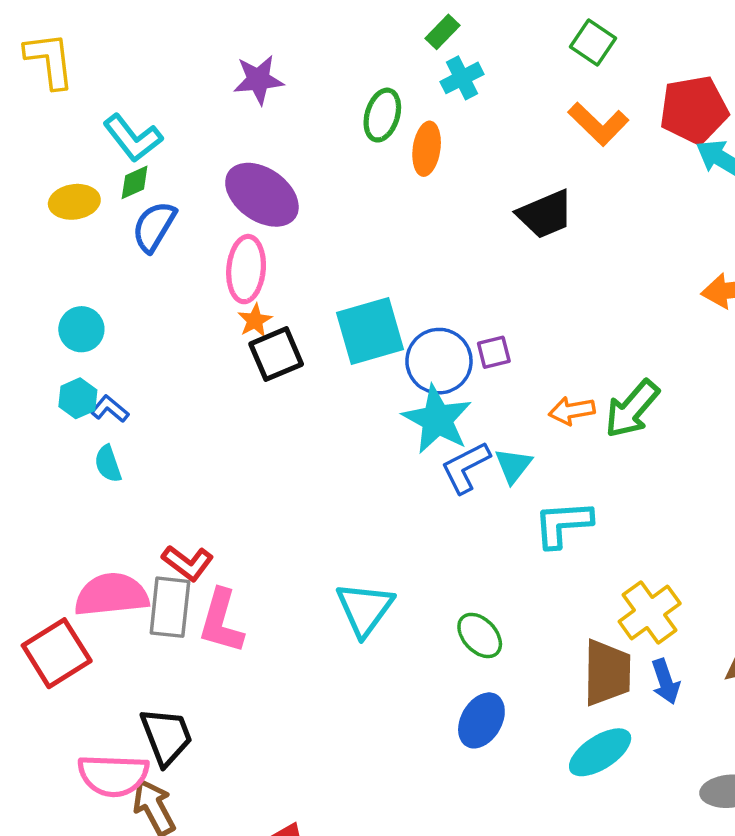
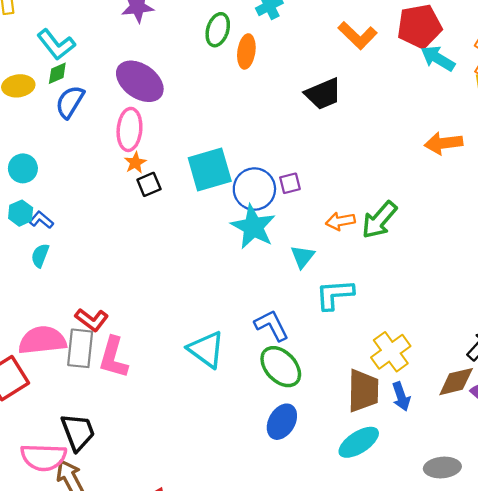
black square: (276, 354) -> (149, 184), size x0.7
cyan semicircle: (108, 464) -> (40, 255), turned 40
blue L-shape: (466, 467) -> (272, 325), moved, turned 90
cyan triangle: (365, 609) -> (206, 349), turned -30
green ellipse: (480, 635) -> (281, 367), size x1.4

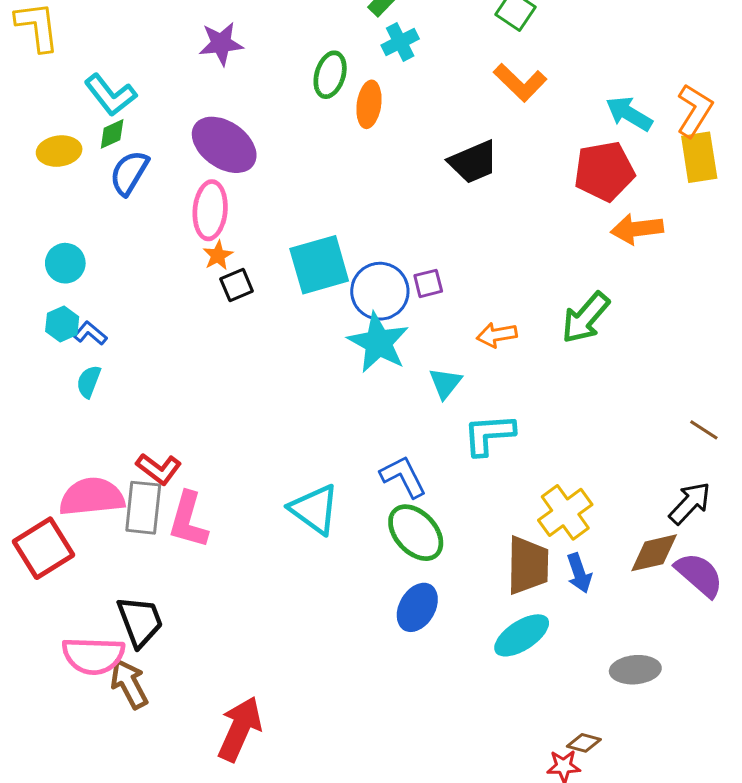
red pentagon: (419, 26) -> (604, 171), moved
green arrow: (379, 220) -> (585, 318), moved

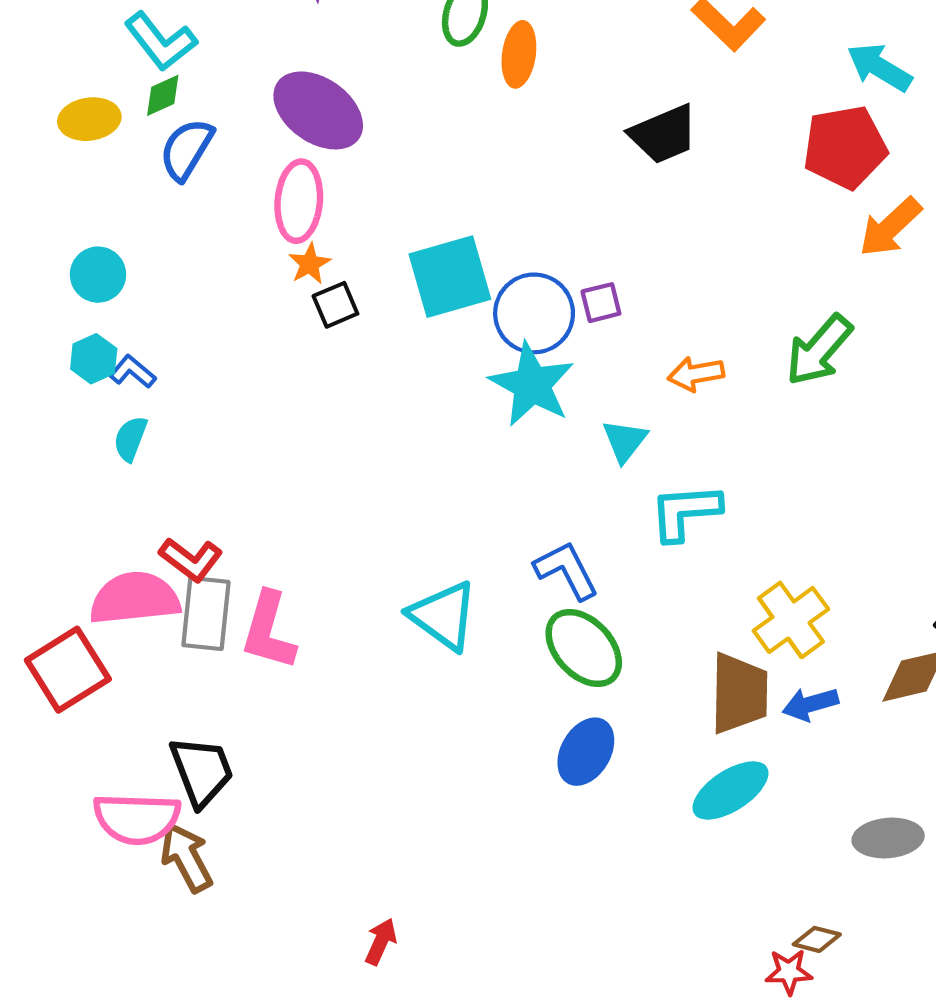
orange arrow: (637, 229) -> (890, 227), turned -36
red L-shape: (159, 469) -> (191, 560), moved
blue arrow: (579, 573) -> (810, 704), turned 93
red arrow: (240, 729) -> (381, 942), moved, size x0.5

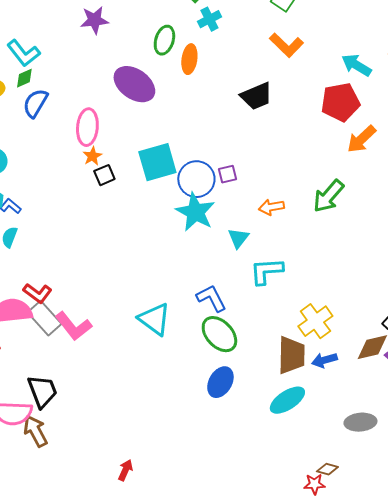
purple ellipse: (318, 110) -> (134, 84), moved
gray rectangle: (206, 613) -> (44, 318), turned -48
pink L-shape: (269, 631) -> (73, 326), turned -54

